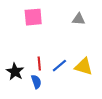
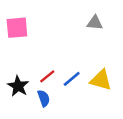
pink square: (33, 17) -> (17, 28), moved
red line: (39, 64) -> (47, 76), turned 56

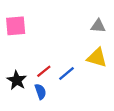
gray triangle: (95, 23) -> (98, 26), moved
yellow triangle: (101, 80) -> (97, 58), moved

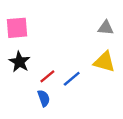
black star: (17, 80) -> (19, 62), moved

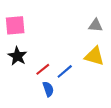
blue semicircle: (44, 98) -> (48, 89), moved

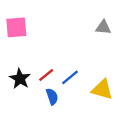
black star: (17, 56) -> (20, 79), moved
yellow triangle: (94, 56) -> (102, 89), moved

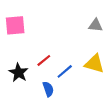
red line: (46, 75) -> (44, 60), moved
yellow triangle: (102, 89) -> (94, 64), moved

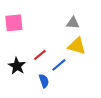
gray triangle: (96, 25) -> (73, 23), moved
yellow triangle: (94, 64) -> (77, 46), moved

